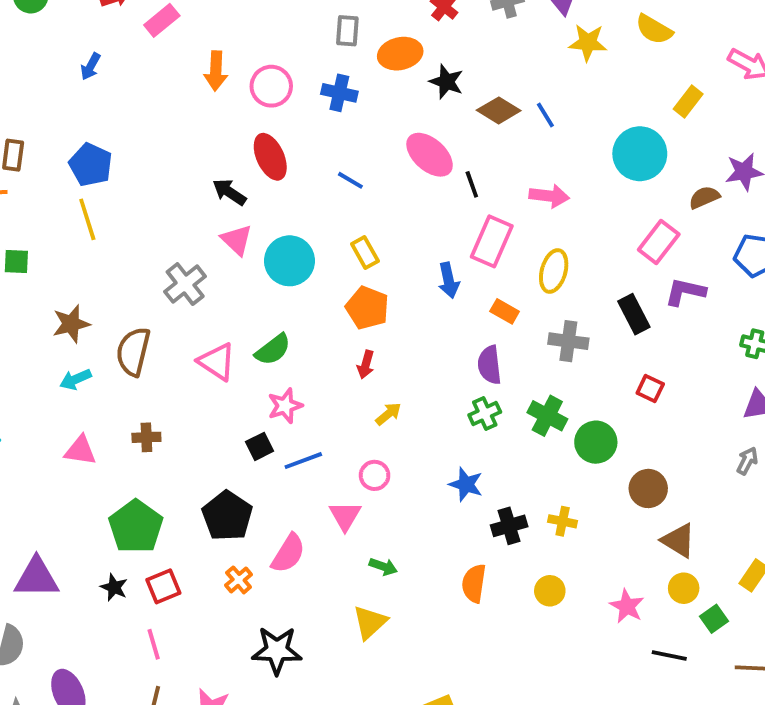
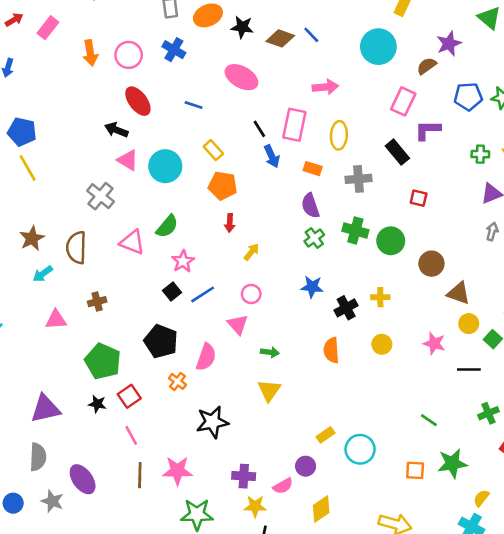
blue cross: (339, 93) -> (174, 50), turned 30
black line: (472, 184) -> (259, 129), moved

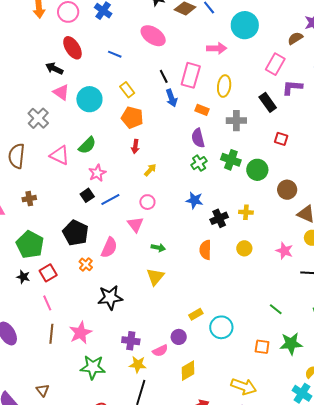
cyan circle: (378, 47) -> (245, 25), moved
pink star: (177, 471) -> (80, 333), turned -30

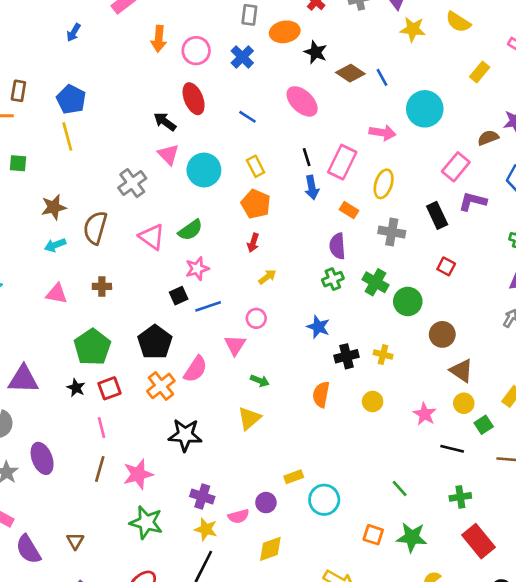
orange cross: (86, 264) -> (161, 386), size x1.5

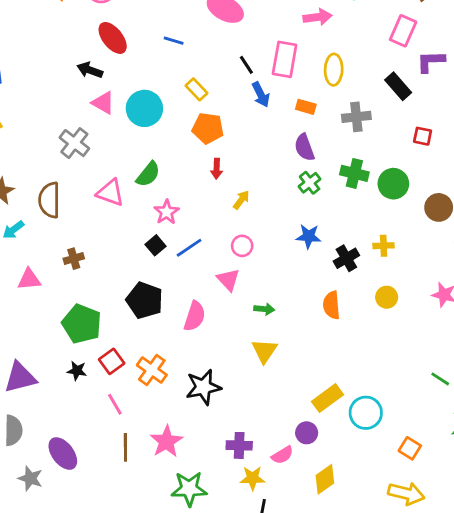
orange cross: (161, 386) -> (152, 370), moved
yellow rectangle: (294, 477) -> (328, 398), size x1.5
orange square: (373, 535) -> (410, 448), moved, turned 30

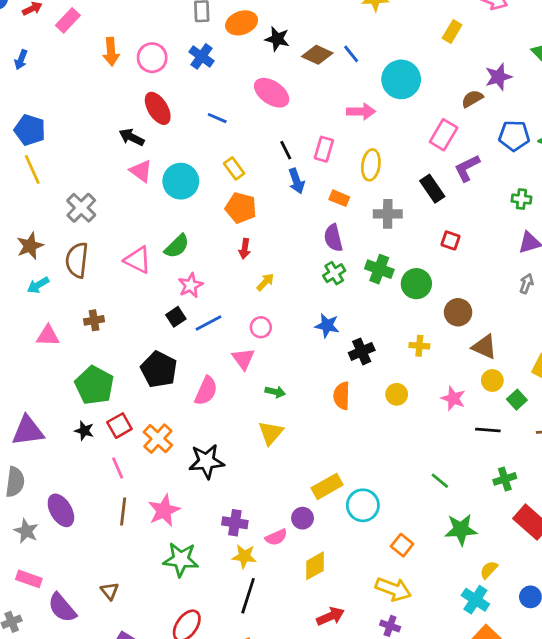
pink rectangle: (285, 59) -> (324, 149), size x0.7
purple L-shape: (431, 61) -> (467, 168), turned -32
gray cross: (74, 143) -> (81, 208), moved
yellow cross: (384, 246) -> (419, 346), moved

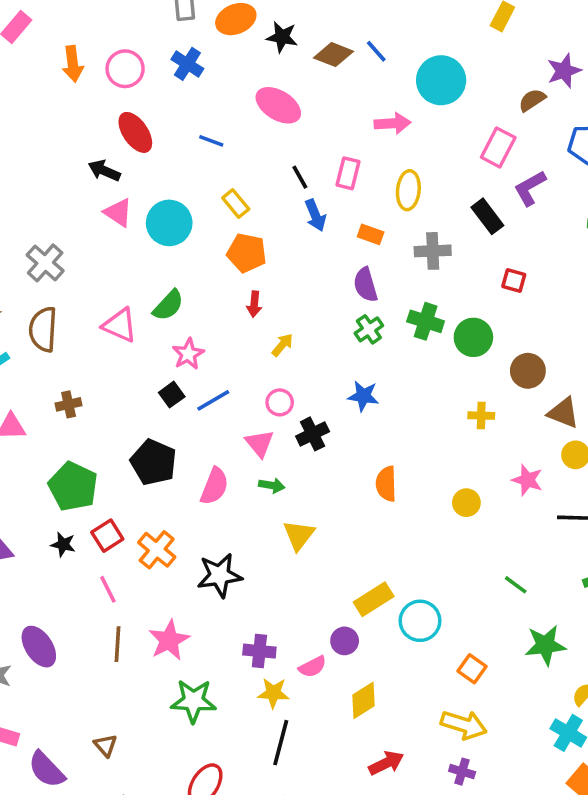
black cross: (362, 351) -> (313, 434), moved
green arrow: (275, 392) -> (272, 485), moved
yellow circle: (397, 394) -> (466, 503), moved

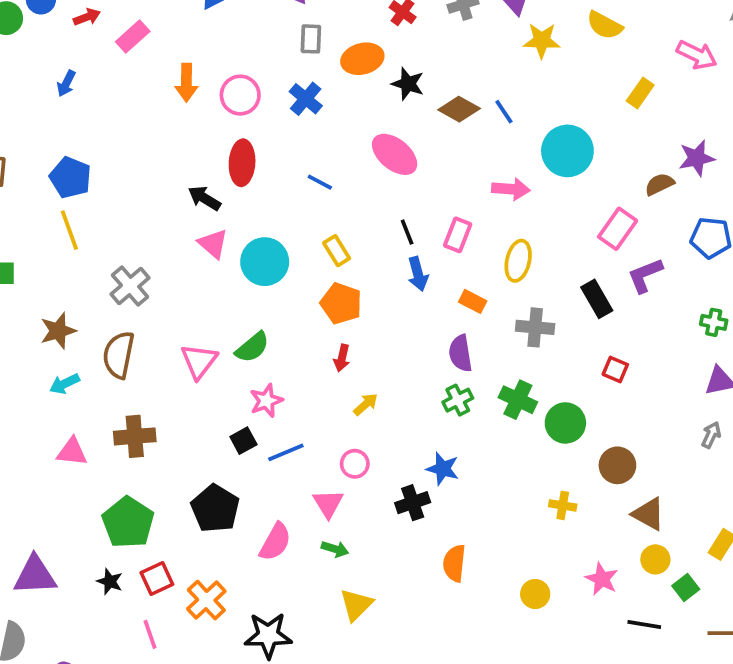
red ellipse: (135, 132) -> (242, 163), turned 30
pink triangle: (120, 325) -> (199, 361), turned 36
brown cross: (69, 404) -> (135, 436), size x1.5
black cross: (313, 434) -> (413, 503), moved

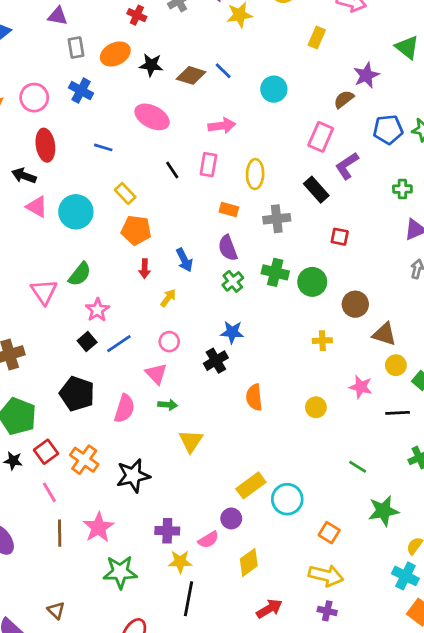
cyan circle: (567, 151) -> (274, 89), size x0.7
pink arrow: (511, 189) -> (222, 126), moved
blue arrow: (418, 274) -> (184, 260), moved

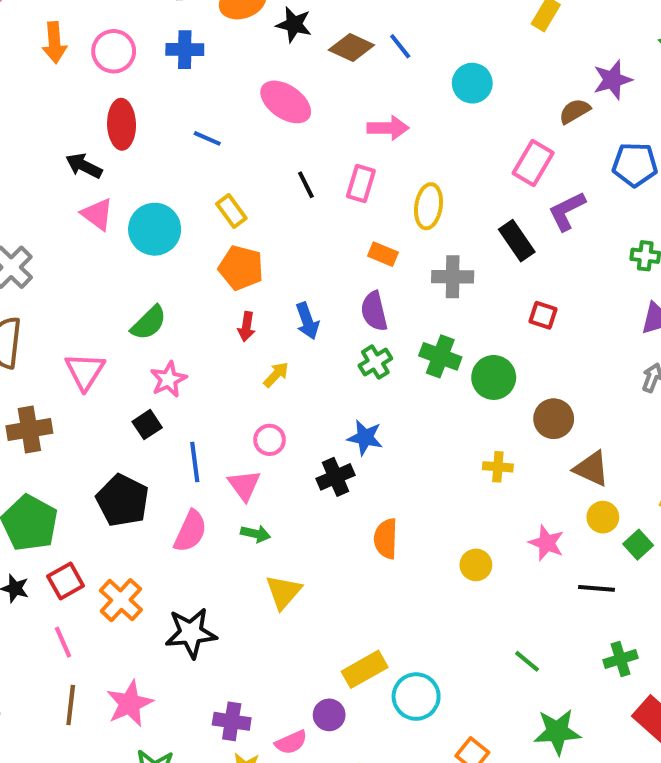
blue cross: (81, 91) -> (185, 50), turned -35
pink triangle: (44, 292) -> (85, 371), moved
blue line: (119, 344) -> (195, 462), moved, turned -70

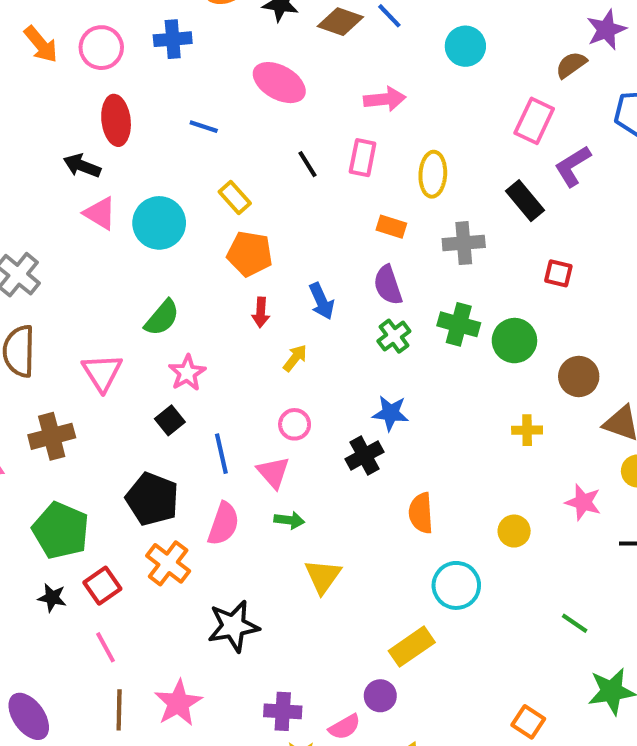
orange arrow: (54, 43) -> (41, 44), turned -30
orange cross: (121, 600) -> (168, 563), moved
cyan circle: (416, 697) -> (456, 585), moved

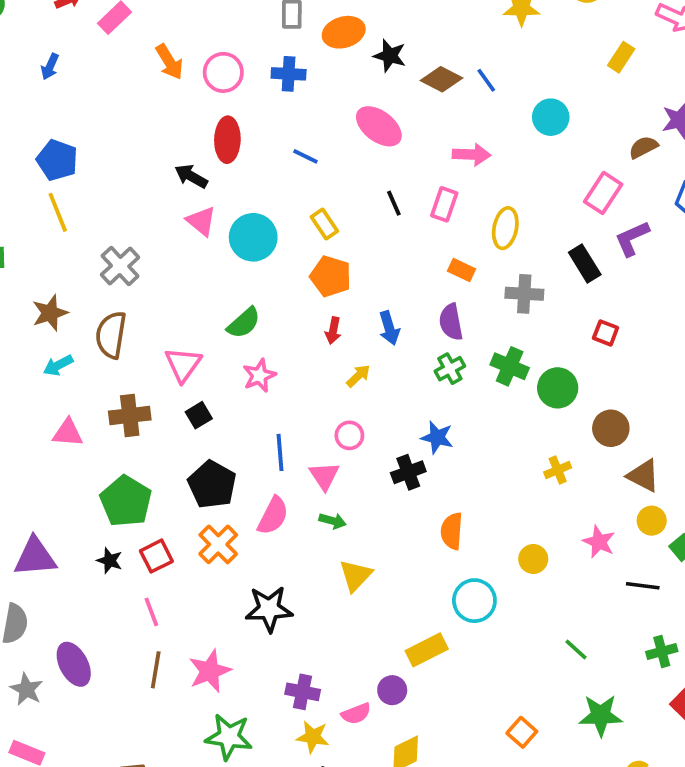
black square: (170, 420) -> (199, 415), moved
yellow cross: (527, 430) -> (558, 470), turned -30

